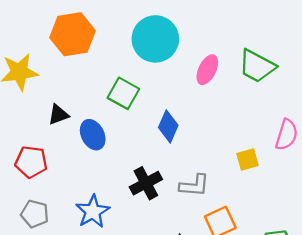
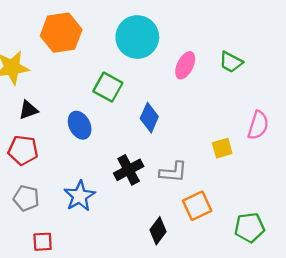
green trapezoid: (257, 66) -> (231, 62), size x0.7
black triangle: (58, 115) -> (28, 110), moved

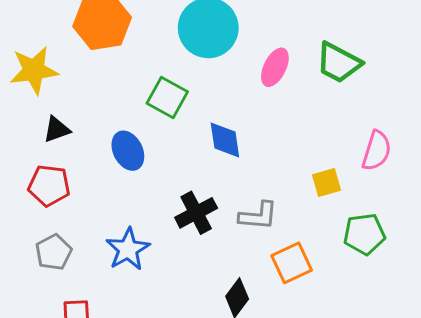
green trapezoid: (231, 62) -> (339, 63), size x1.4
blue diamond: (149, 118) -> (225, 140), turned -32
gray pentagon: (26, 198) -> (54, 252), turned 30
green pentagon: (249, 228) -> (364, 234), moved

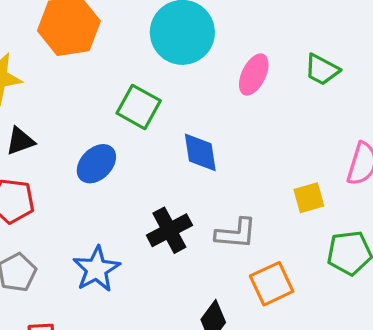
green trapezoid: (339, 63) -> (322, 70), size x0.7
blue ellipse: (128, 151) -> (96, 164), turned 72

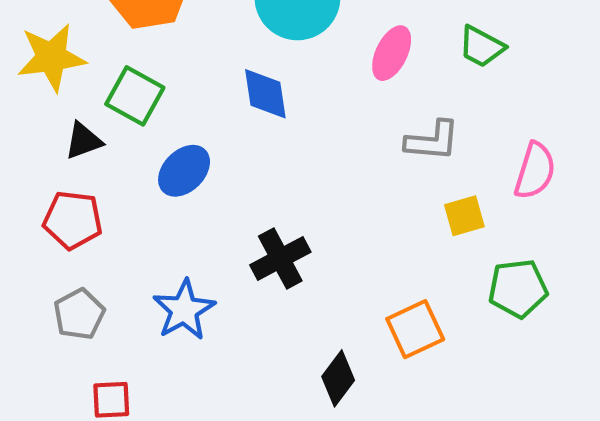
green square: (139, 107) -> (135, 96), moved
blue diamond: (200, 152) -> (265, 94), moved
gray L-shape: (236, 233) -> (432, 141), moved

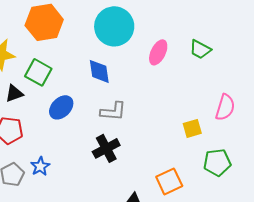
gray L-shape: (432, 141) -> (113, 111), moved
blue star: (184, 310) -> (40, 166), moved, size x0.7

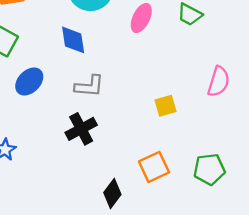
yellow square: (192, 128) -> (165, 106), moved
green pentagon: (217, 162) -> (209, 169), moved

